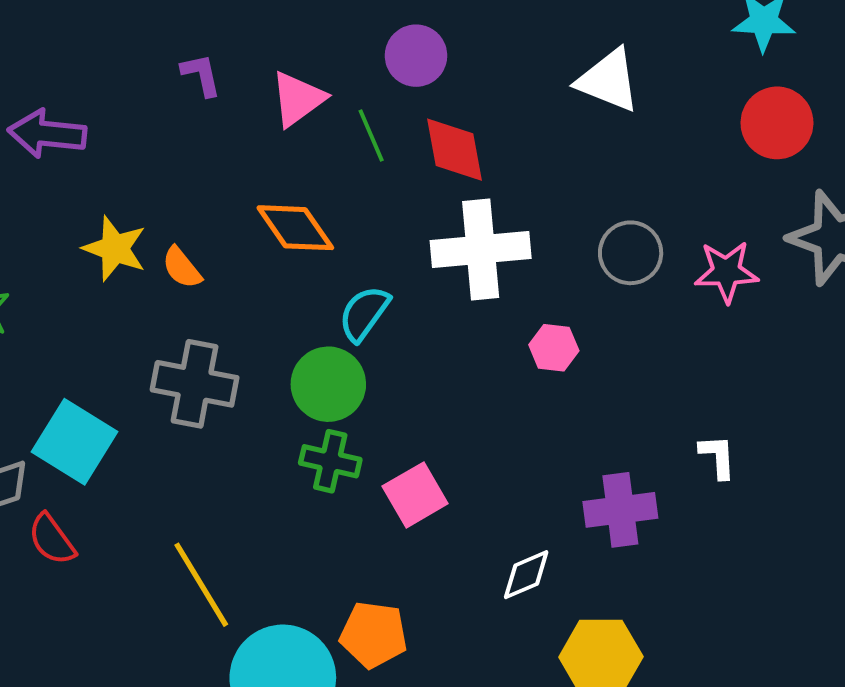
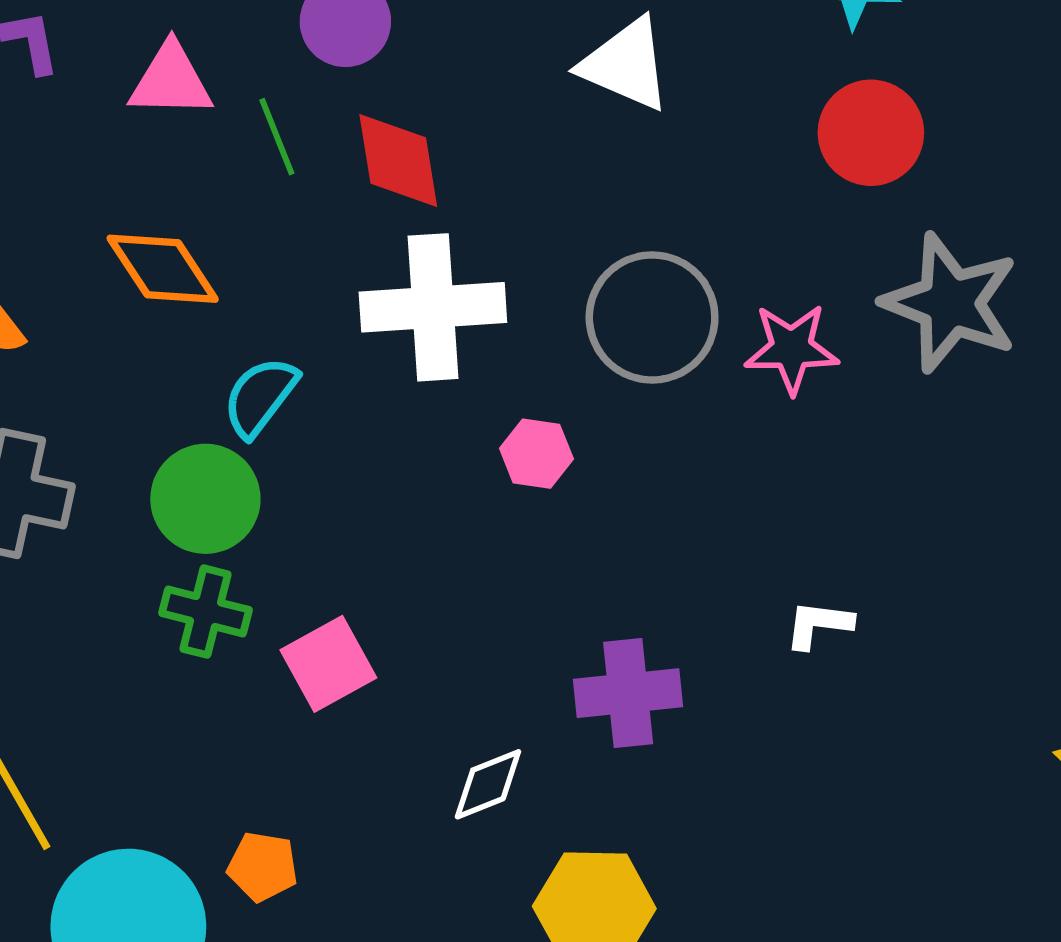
pink triangle: (298, 99) -> (171, 81), turned 36
gray circle: (631, 253) -> (652, 317), size x1.4
white L-shape: (718, 457) -> (819, 624), moved, turned -81
orange pentagon: (374, 635) -> (263, 867), size x0.7

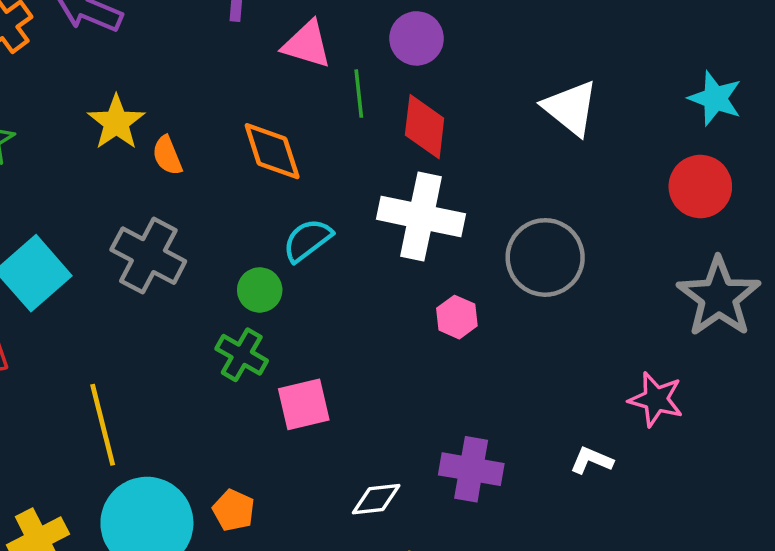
pink star: (792, 349) -> (656, 399), moved
green circle: (205, 499) -> (260, 290), size x0.7

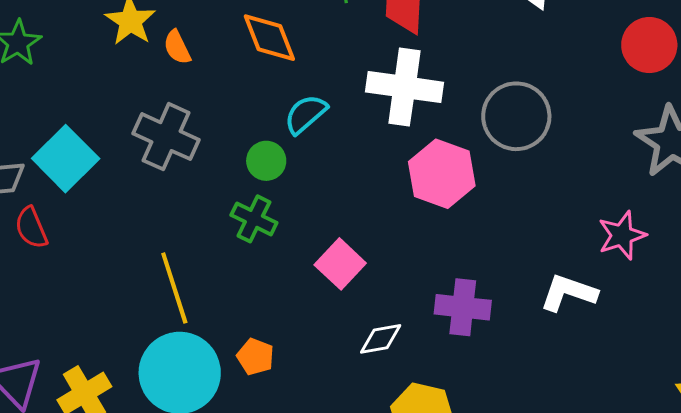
pink hexagon: (457, 317) -> (442, 174), size x1.8
pink star: (656, 399) -> (622, 235), turned -30
pink square: (304, 404) -> (340, 264), moved, turned -30
yellow line: (103, 425) -> (174, 288), moved
white L-shape: (592, 460) -> (569, 293), size x1.5

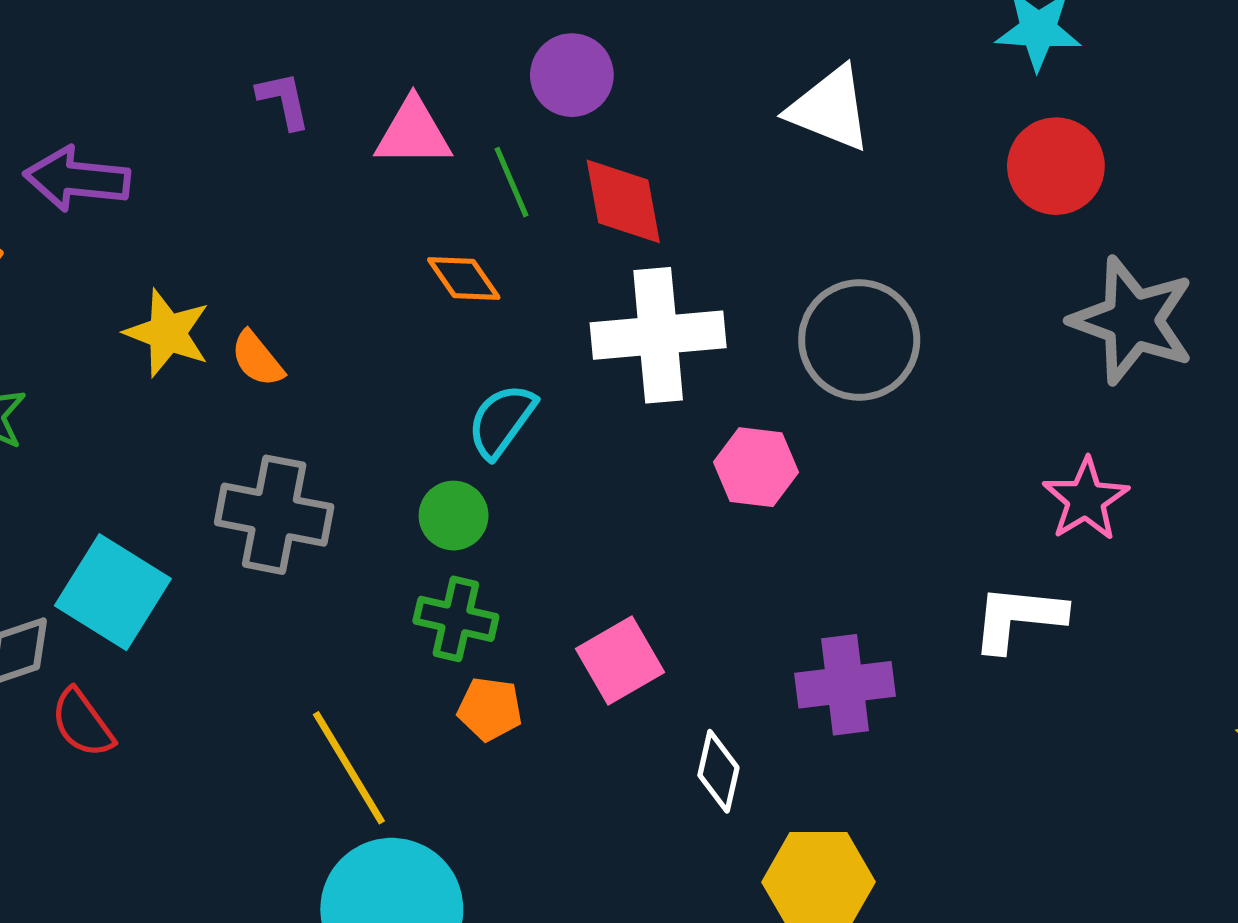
orange diamond: (269, 38) -> (464, 279), moved, size x0.7
pink hexagon: (442, 174) -> (756, 467), size x0.7
pink square: (340, 264) -> (620, 661), turned 30
white diamond: (381, 339) -> (718, 771), turned -54
orange pentagon: (255, 357) -> (490, 709), moved

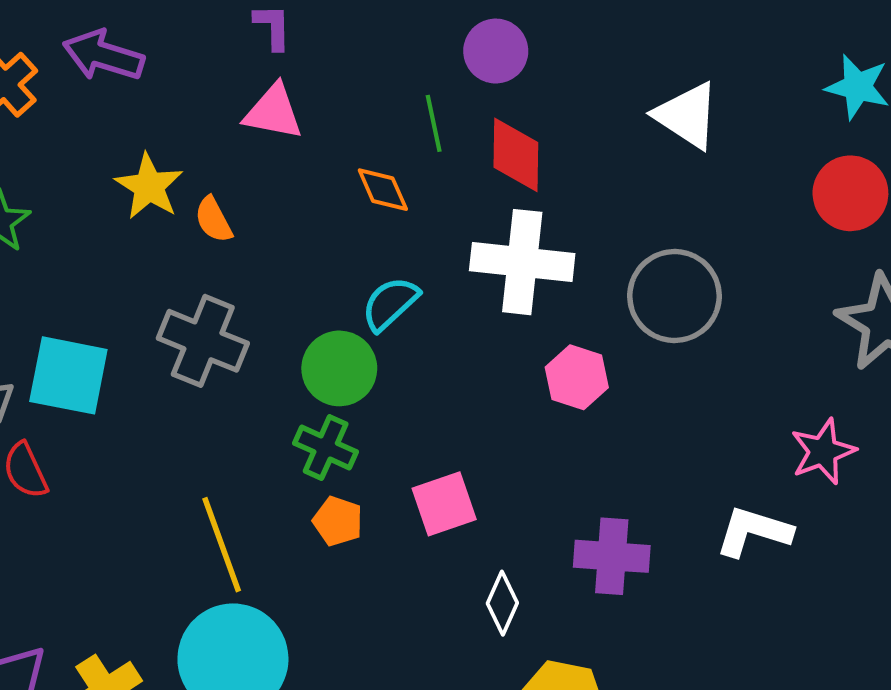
pink triangle: (413, 133) -> (273, 112), moved
green circle: (454, 516) -> (339, 368), size x1.4
cyan square: (113, 592) -> (68, 375), turned -32

